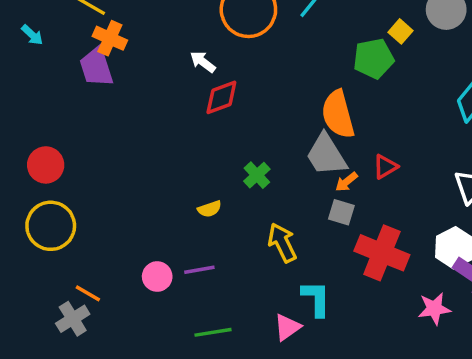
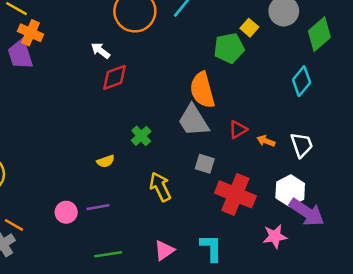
orange arrow: (346, 182) -> (266, 141), moved, turned 60
cyan L-shape: (316, 298) -> (211, 248), moved

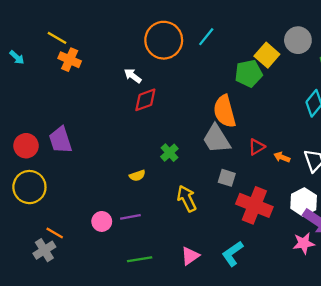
yellow square: (249, 28) -> (267, 55), size x1.5
purple trapezoid: (20, 54) -> (60, 140), moved
pink star: (275, 236) -> (304, 243), moved
cyan L-shape: (211, 248) -> (233, 254), turned -125

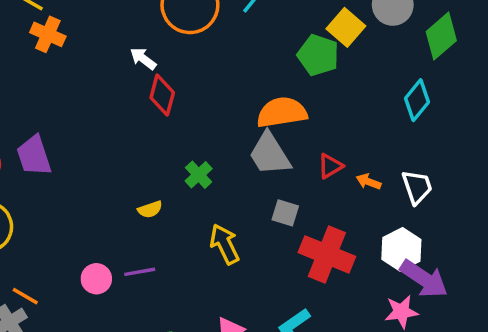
green pentagon: (249, 73) -> (318, 55), turned 30
red diamond: (145, 100) -> (162, 95), turned -55
orange semicircle: (225, 111) -> (282, 112), turned 96

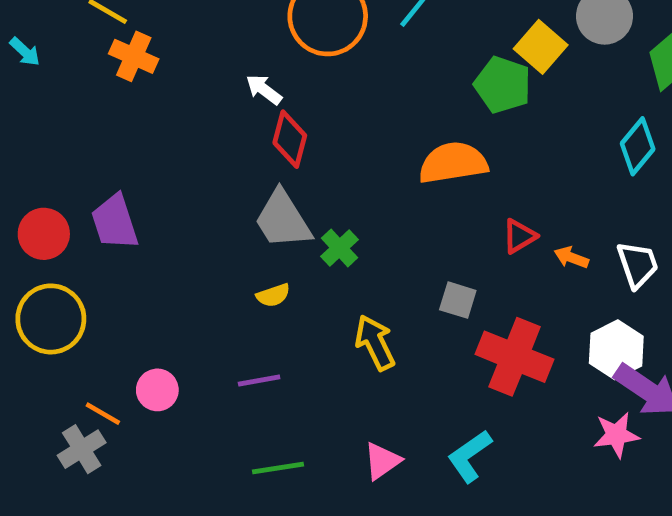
gray trapezoid: (270, 154) -> (283, 220), moved
pink circle: (96, 279) -> (157, 390), moved

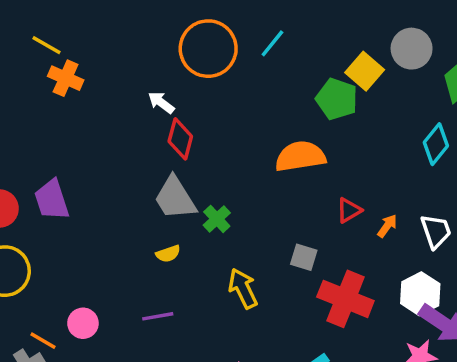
orange arrow: (571, 257) -> (387, 226), turned 105

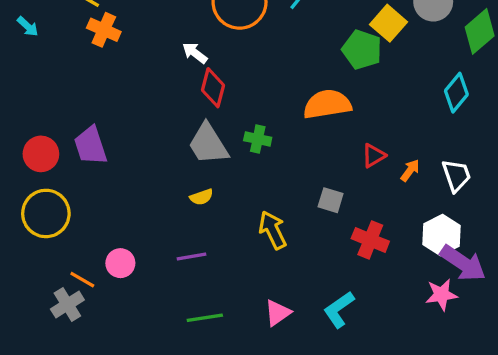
green cross: (217, 219) -> (258, 139), moved, turned -35
red cross: (345, 299) -> (370, 240), size x0.7

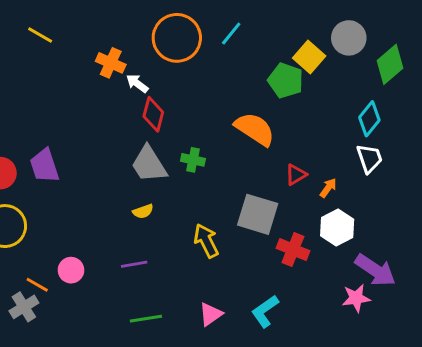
orange cross: (104, 30) -> (111, 63), moved
orange semicircle: (327, 104) -> (255, 129), turned 42
white trapezoid: (456, 175) -> (369, 158), moved
gray square: (331, 200) -> (258, 214), size x1.8
white hexagon: (441, 235) -> (337, 228), moved

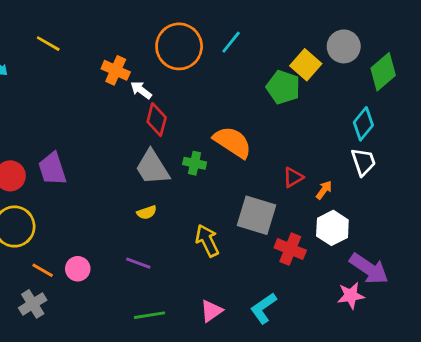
orange semicircle: (255, 129) -> (233, 142), moved
purple line: (134, 264) -> (138, 263), turned 30
orange line: (37, 285) -> (43, 270), moved

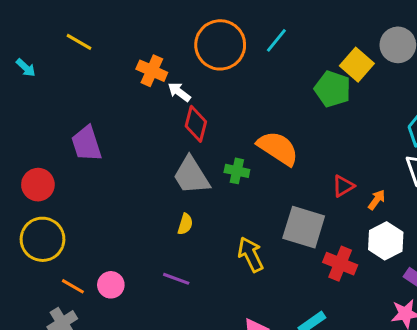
purple trapezoid: (52, 169) -> (87, 144), moved
yellow semicircle: (147, 212) -> (185, 224), turned -54

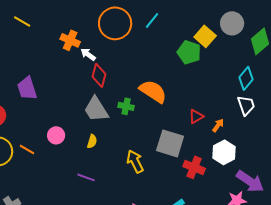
pink circle: (111, 285) -> (56, 135), moved
orange line: (73, 286) -> (27, 149), moved

